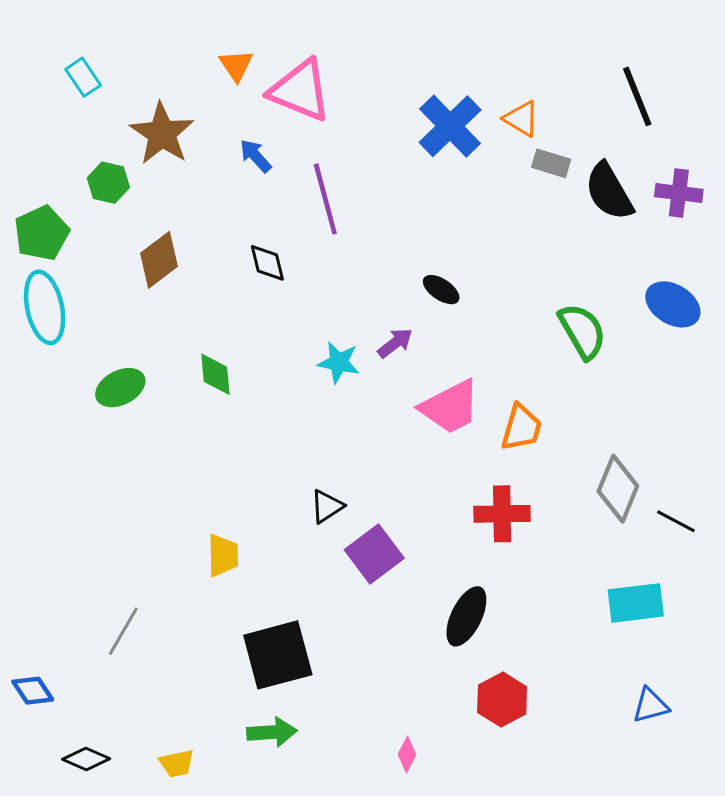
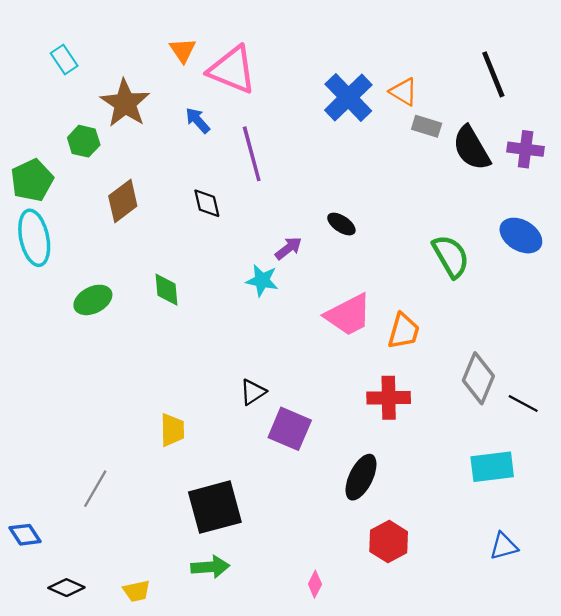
purple arrow: (395, 343) -> (289, 248), moved
purple square: (374, 554) -> (290, 429), turned -30

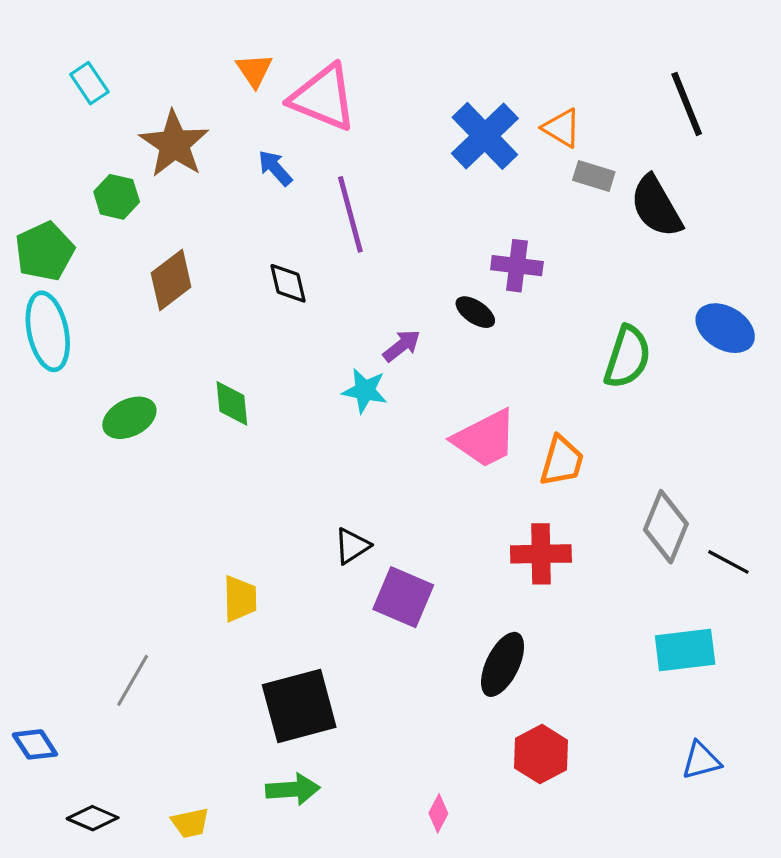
purple cross: (526, 149) -> (517, 266), moved
green semicircle: (451, 256) -> (627, 357), turned 48

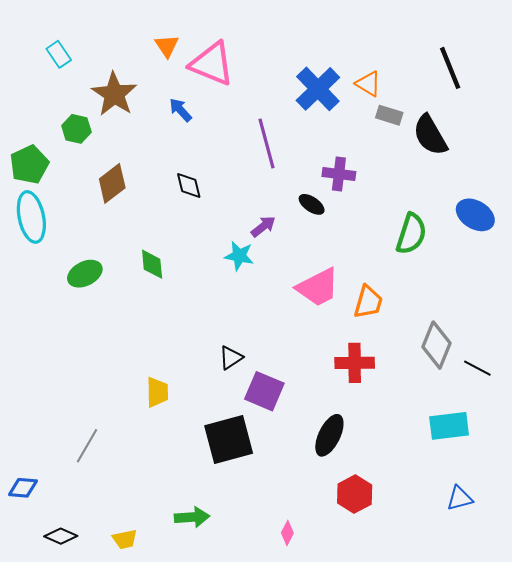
purple line: (350, 214) -> (266, 144), moved
black square: (299, 706) -> (229, 439), moved
blue diamond: (35, 744) -> (23, 488), turned -52

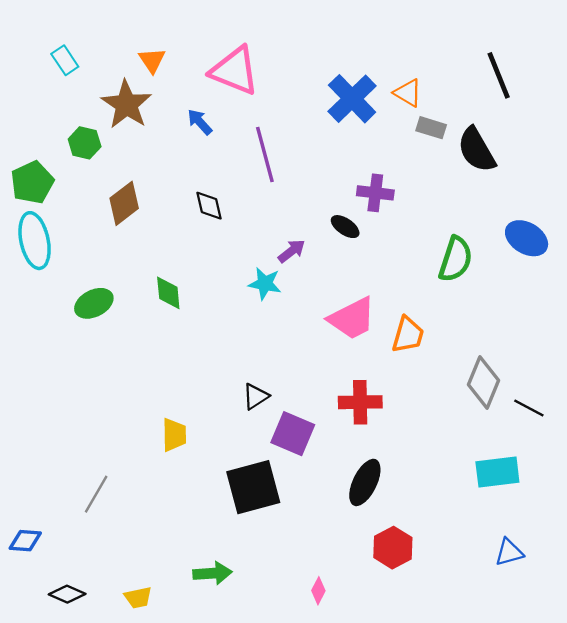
orange triangle: (167, 46) -> (152, 60), moved
purple line: (266, 144) -> (265, 154), moved
red cross: (355, 363) -> (360, 402), moved

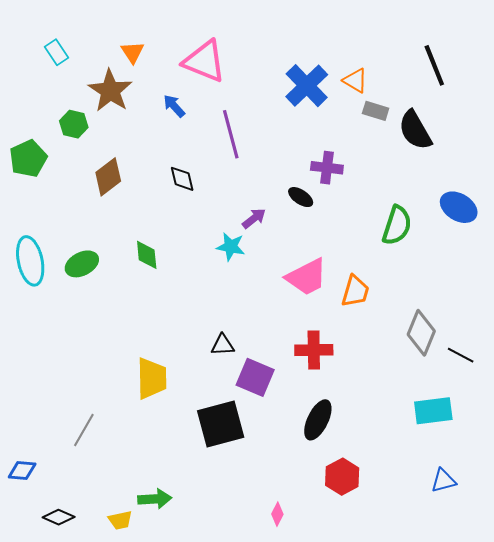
cyan ellipse: (35, 241) -> (30, 261), moved
black triangle: (256, 396) -> (223, 345), turned 30
yellow trapezoid: (174, 435) -> (152, 378), size x1.4
green arrow: (213, 573) -> (155, 499), moved

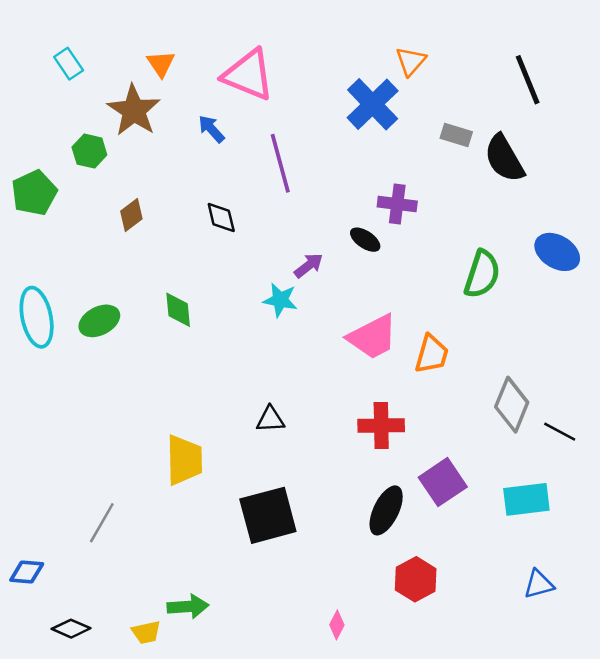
orange triangle: (355, 81) -> (411, 61), moved, turned 40
brown diamond: (108, 177) -> (131, 215), size x0.7
purple square: (255, 377) -> (443, 482), moved, turned 33

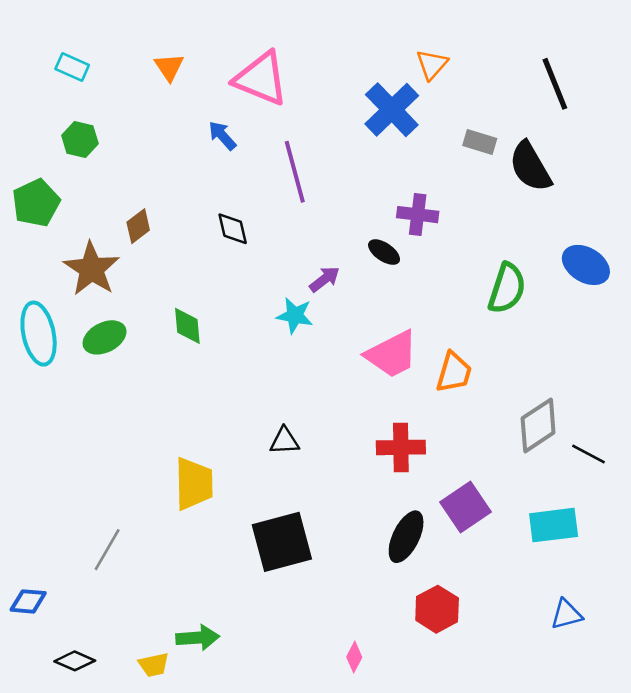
cyan rectangle: (69, 64) -> (72, 67), turned -32
brown star: (134, 110) -> (92, 269), moved
green hexagon: (89, 151) -> (80, 139), moved
gray diamond: (512, 405) -> (538, 425), turned 34

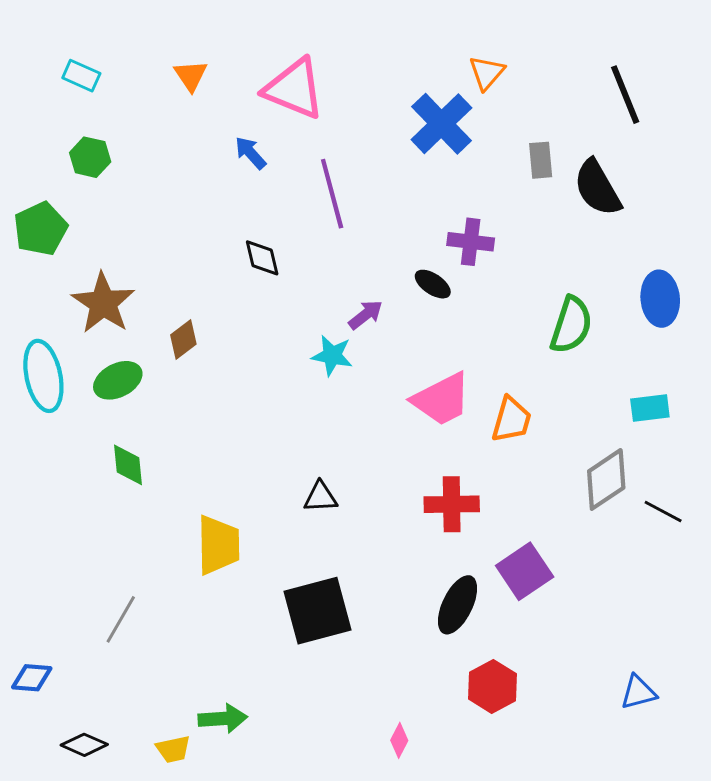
gray rectangle: (480, 142) -> (541, 160), turned 68
brown diamond: (138, 226) -> (183, 339), moved
blue ellipse: (586, 265) -> (660, 299), turned 54
green diamond: (187, 326) -> (128, 465), moved
cyan rectangle: (554, 525) -> (650, 408), moved, size x0.7

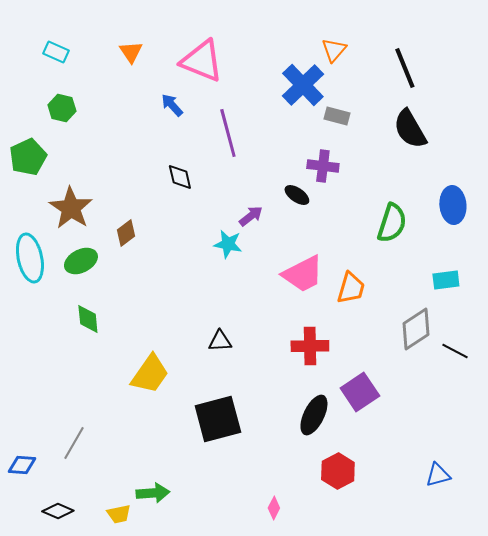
black line: (625, 95) -> (405, 68), moved
gray rectangle: (541, 160) -> (337, 116), moved, turned -70
yellow trapezoid: (218, 545) -> (150, 374), turned 36
gray line: (121, 619) -> (74, 443), moved

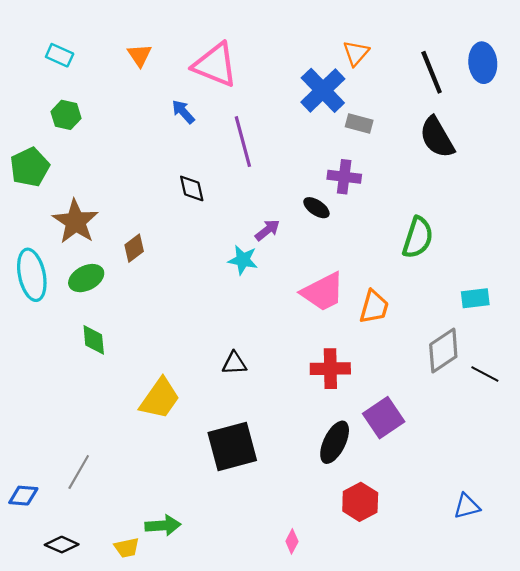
blue ellipse: (453, 205) -> (483, 63), moved

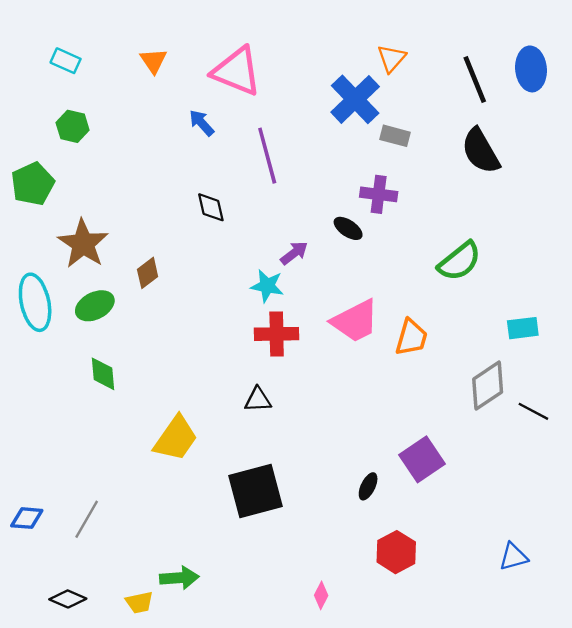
green semicircle: (418, 238) -> (459, 261), turned 33
red cross: (330, 369) -> (277, 334), moved
black ellipse: (335, 442) -> (368, 486), size x0.6
blue diamond: (23, 496) -> (27, 518), moved

